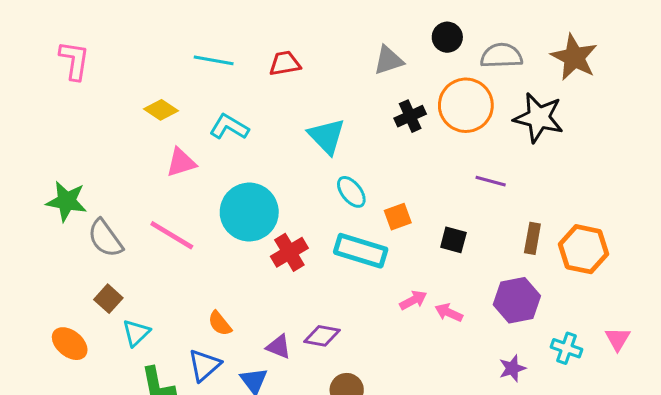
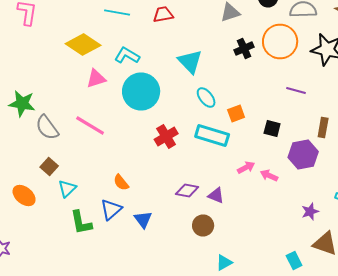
yellow diamond: (161, 110) -> (83, 44), size x1.6
cyan circle: (249, 212) -> (141, 92), moved
purple hexagon: (517, 300) -> (303, 154), moved
purple triangle: (279, 347) -> (216, 196), moved

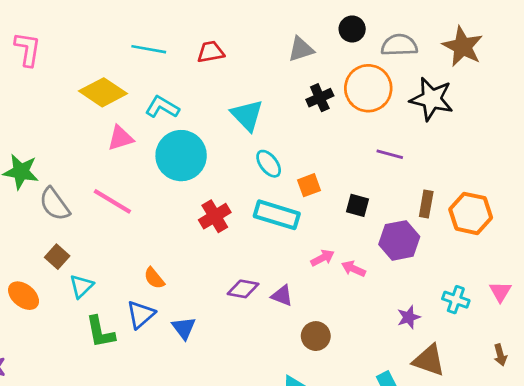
brown circle: (203, 226) -> (316, 336), moved

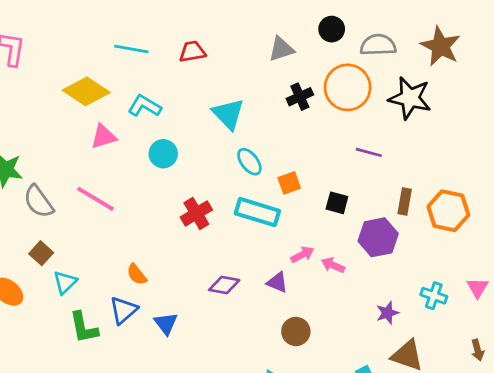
cyan circle: (181, 156) -> (163, 154), size x0.6
purple triangle: (282, 296) -> (277, 282), moved

